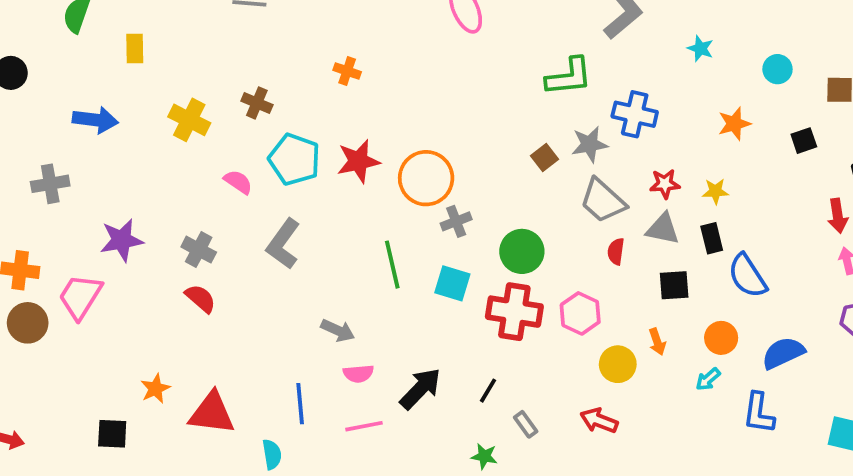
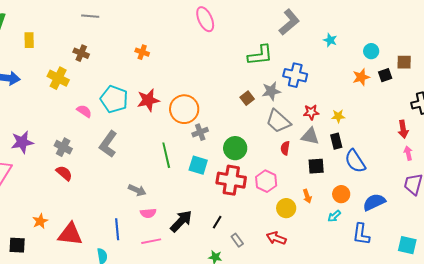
brown cross: (257, 103) -> (81, 53), moved
orange star: (734, 124) -> (361, 77), moved
black square: (804, 141) -> (385, 75), moved

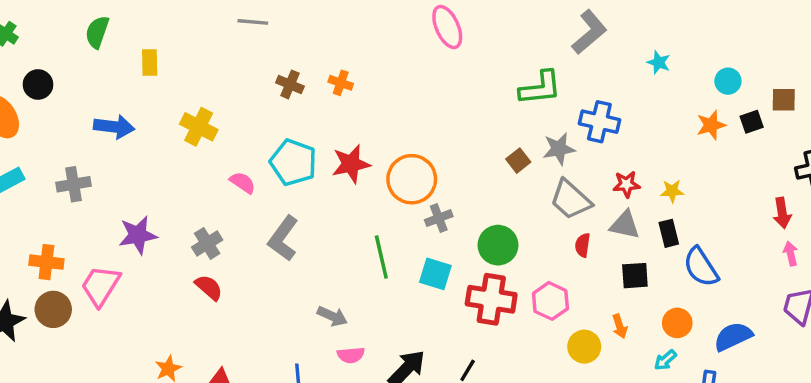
brown cross: (81, 53) -> (290, 84), moved
gray cross: (63, 147) -> (207, 243), turned 30

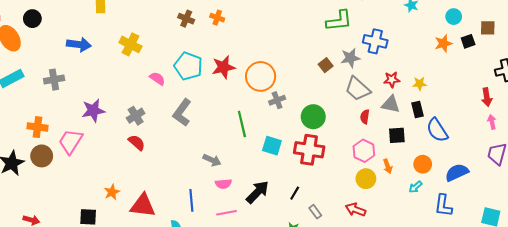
cyan square: (435, 274) -> (272, 146), moved
pink hexagon: (550, 301) -> (364, 151), moved

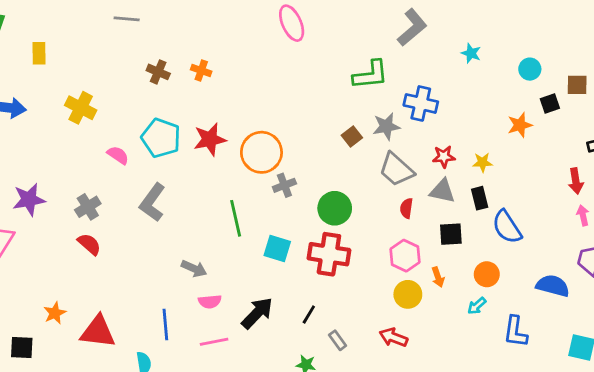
orange star: (443, 43) -> (520, 125), moved
blue semicircle: (457, 172) -> (553, 286), moved, turned 40

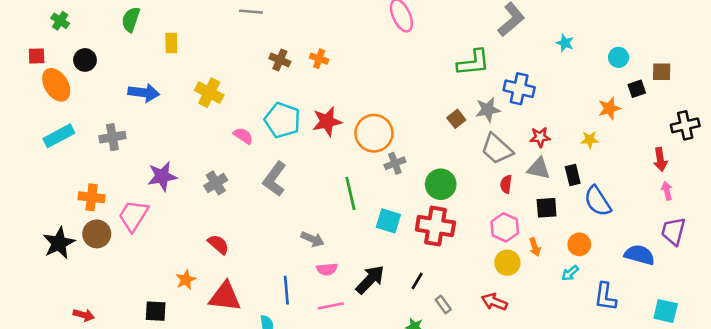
yellow star: (482, 162) -> (590, 140), moved
red semicircle: (89, 244) -> (218, 244), moved

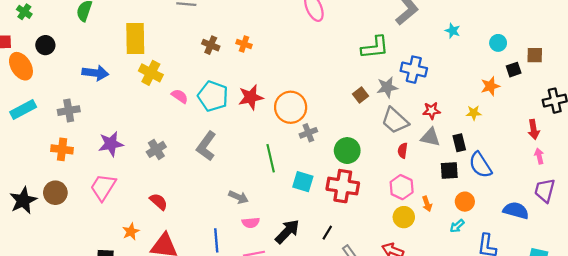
yellow rectangle: (171, 43) -> (135, 38), moved, size x1.8
pink semicircle: (243, 136) -> (180, 96), moved
orange cross: (92, 197) -> (62, 149), moved
black square: (547, 208) -> (449, 170), moved
pink trapezoid: (133, 216) -> (103, 187), moved

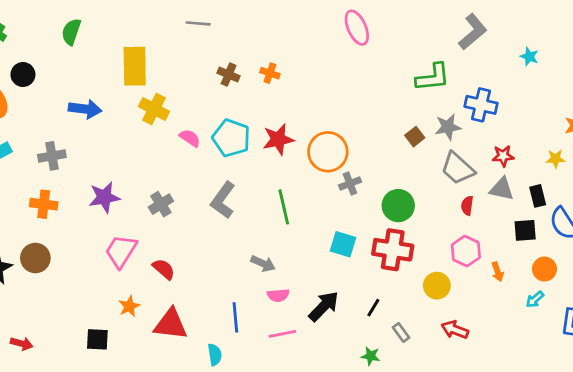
green line: (271, 158) -> (284, 207), moved
pink trapezoid: (103, 187) -> (121, 251), moved
yellow circle: (404, 217) -> (437, 286), moved

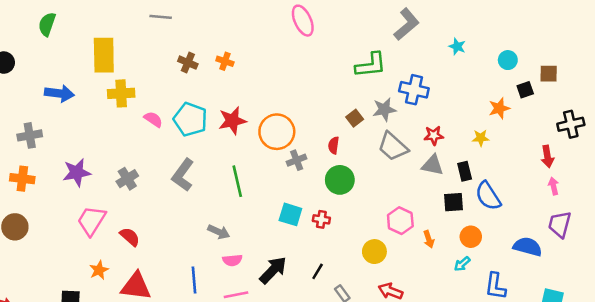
yellow cross: (154, 109) -> (121, 93), turned -30
red semicircle: (467, 206) -> (334, 145), moved
red cross: (393, 250) -> (321, 219), moved, size x0.5

